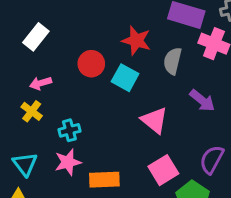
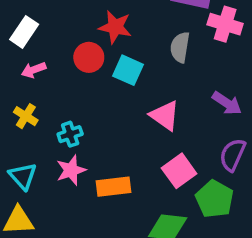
red star: (136, 41) -> (115, 27), moved
pink arrow: (40, 83) -> (34, 70), moved
purple arrow: (202, 101) -> (227, 103), moved

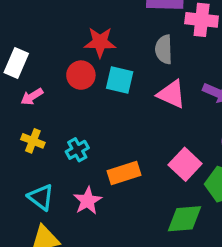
pink triangle: (165, 116) -> (171, 94), moved
pink star: (71, 170) -> (88, 201), moved
orange rectangle: (114, 187) -> (124, 173), moved

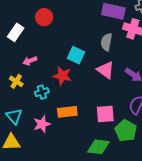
red star: (100, 42) -> (62, 76), moved
red circle: (81, 75) -> (44, 17), moved
pink arrow: (32, 97) -> (30, 61), moved
pink square: (185, 164) -> (105, 114), turned 30

